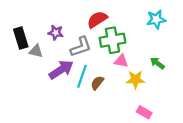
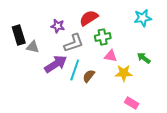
purple star: (56, 33) -> (58, 26), moved
green cross: (112, 40) -> (103, 37), size x0.7

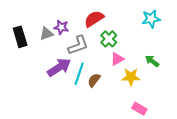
green cross: (103, 37) -> (109, 39), turned -35
gray triangle: (33, 47) -> (46, 34), moved, turned -32
pink triangle: (111, 56) -> (117, 59), turned -40

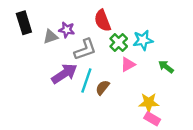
red semicircle: (94, 19) -> (103, 21), turned -78
cyan star: (151, 19) -> (143, 40), moved
black rectangle: (20, 37) -> (24, 23), moved
yellow star: (131, 77) -> (149, 103), moved

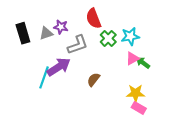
black rectangle: (24, 23) -> (23, 33), moved
pink triangle: (128, 64) -> (132, 58), moved
green arrow: (166, 67) -> (143, 63), moved
cyan line: (86, 81) -> (44, 77), moved

